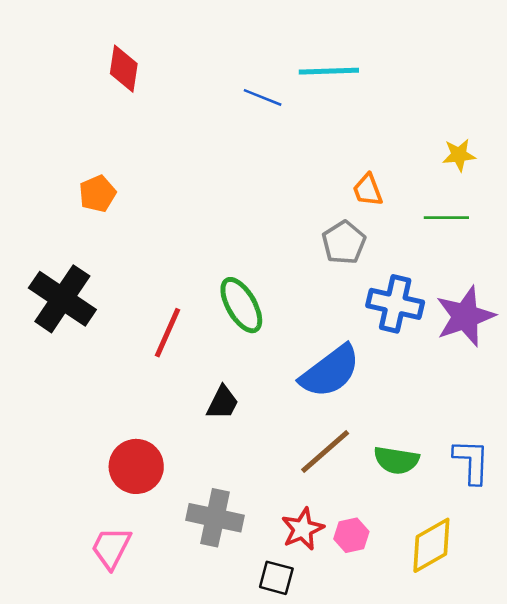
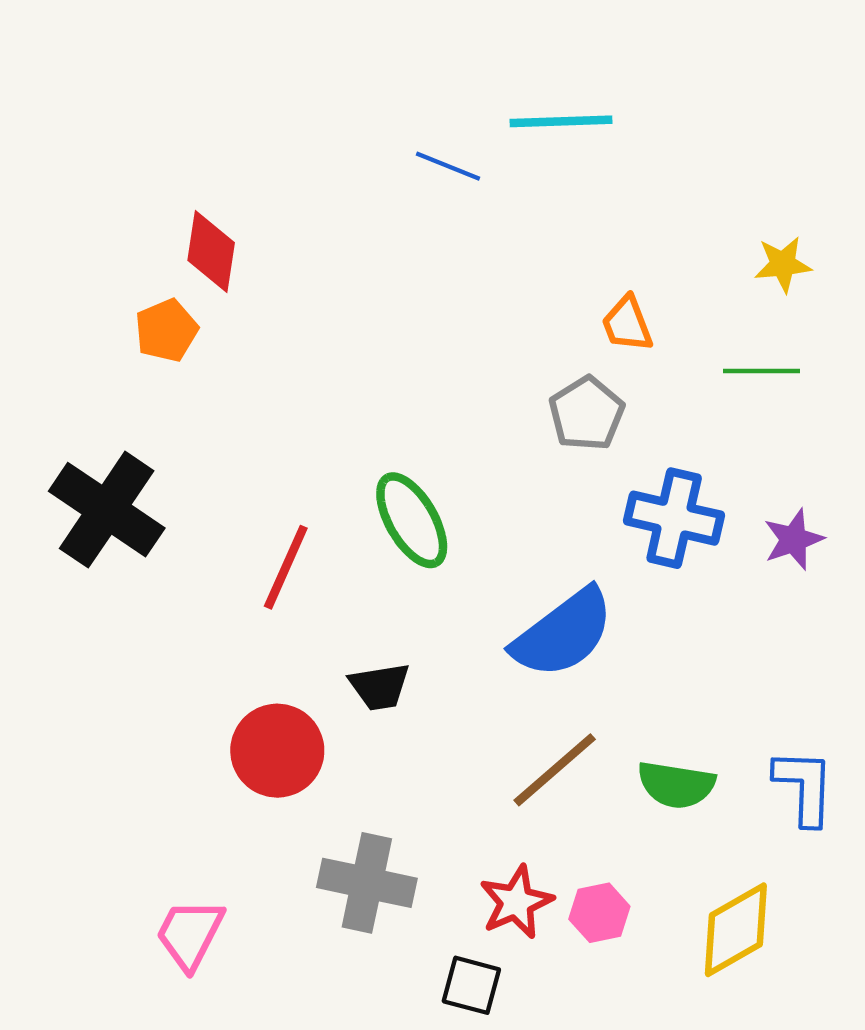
red diamond: (124, 69) -> (211, 251), moved
purple star: (465, 316) -> (794, 539), size x0.6
black trapezoid: (223, 403) -> (380, 687), turned 54
red circle: (136, 466) -> (277, 751), moved

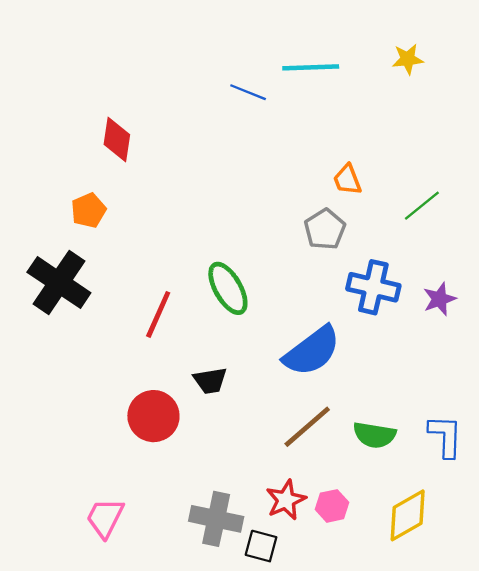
yellow star: (783, 264) -> (408, 59), moved
orange pentagon: (166, 330) -> (88, 210), moved
green line: (762, 371) -> (422, 206), turned -39
gray cross: (367, 883) -> (216, 519), moved

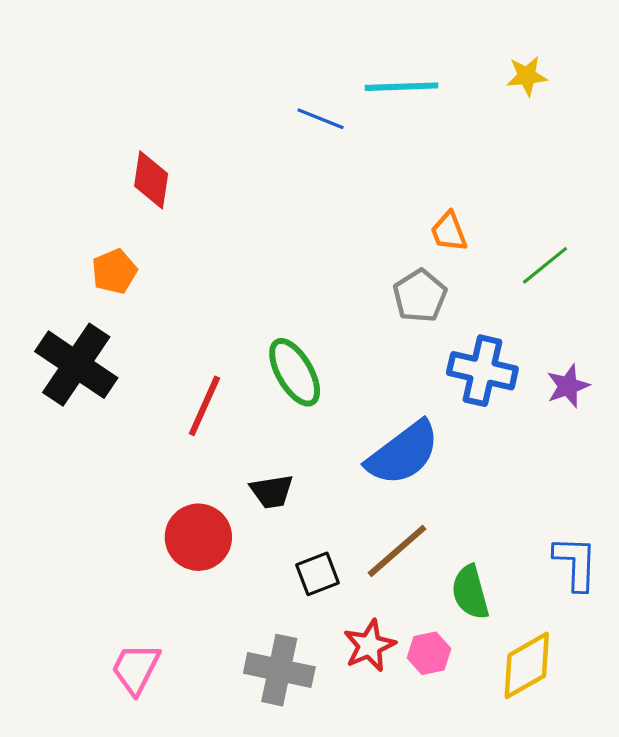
green semicircle: (375, 435) -> (470, 592), moved, turned 66
black square: (261, 546) -> (318, 574), moved, turned -36

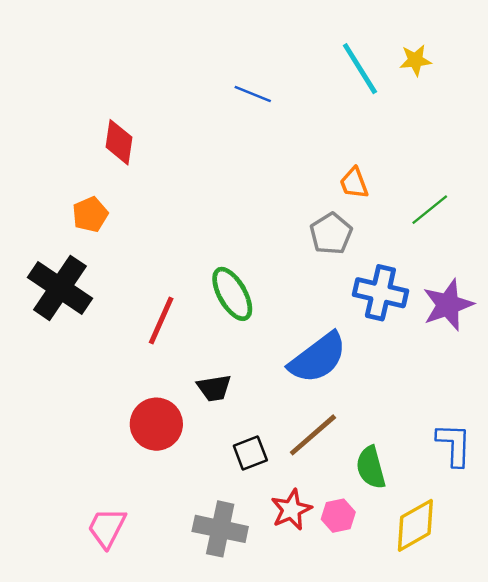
cyan line: (401, 87) -> (360, 69), moved, turned 60
purple star: (568, 386) -> (448, 305), size x1.5

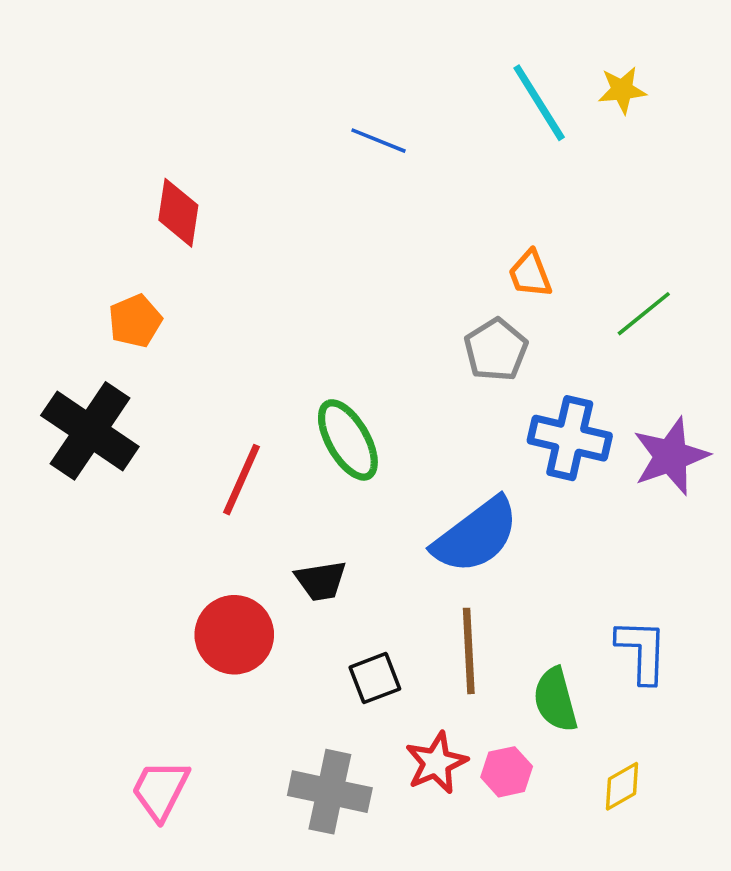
brown line: (313, 435) -> (469, 651), turned -52
blue L-shape: (454, 445) -> (642, 651), moved
yellow diamond: (415, 525) -> (622, 786), size x0.6

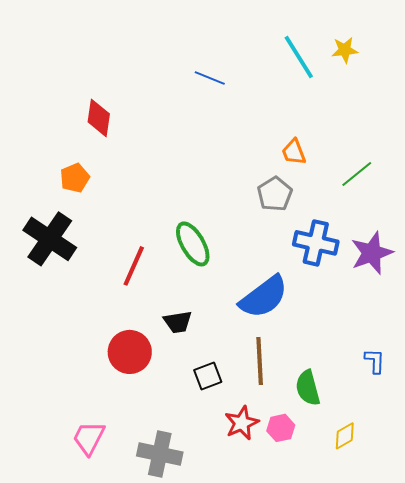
blue L-shape: (642, 651) -> (375, 361), moved, size x0.7
gray cross: (330, 792) -> (160, 454), moved

